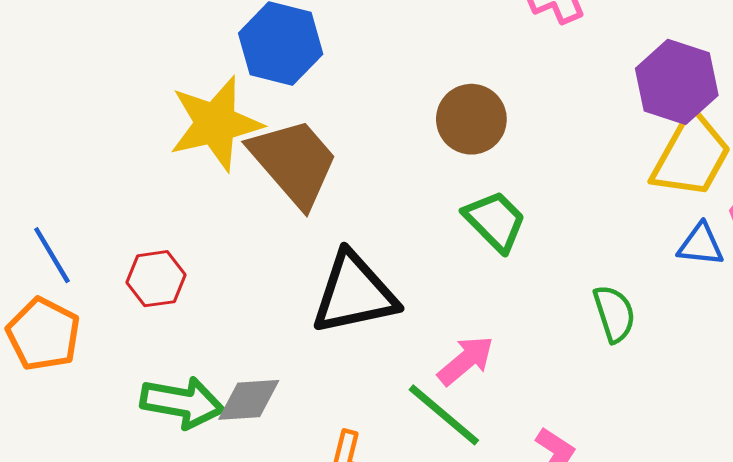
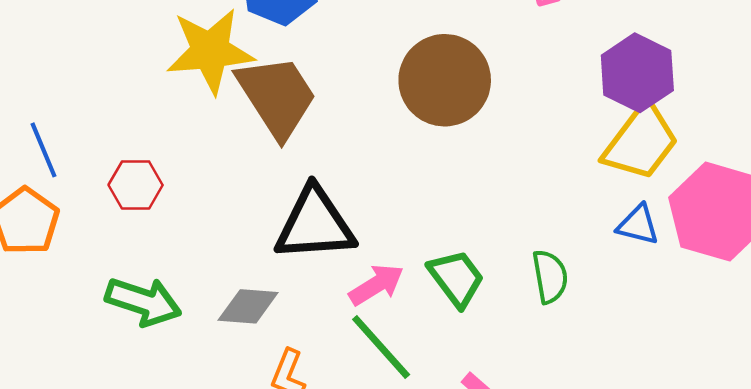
brown circle: (471, 119) -> (445, 80), size x1.4
green trapezoid: (495, 221) -> (456, 278), moved
pink arrow: (466, 360) -> (376, 285), moved
gray diamond: (249, 400) -> (248, 306), moved

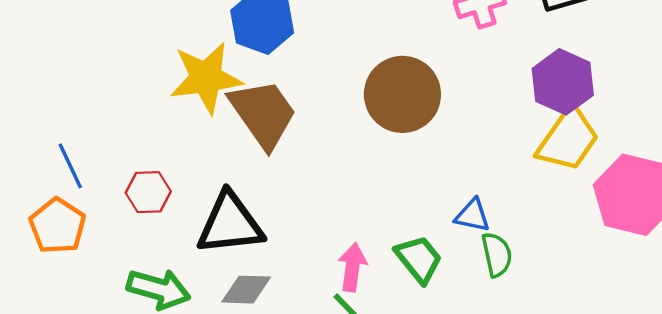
black triangle: (315, 224) -> (230, 224), moved
blue triangle: (638, 225) -> (472, 215), moved
pink arrow: (376, 285) -> (352, 267), turned -48

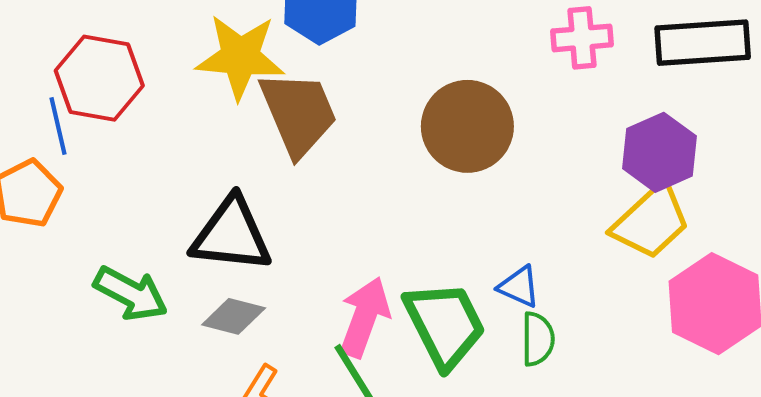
red hexagon: (148, 192) -> (99, 78), moved, size x1.6
green trapezoid: (419, 259) -> (445, 324), size x1.5
pink arrow: (352, 267) -> (364, 317), size x1.4

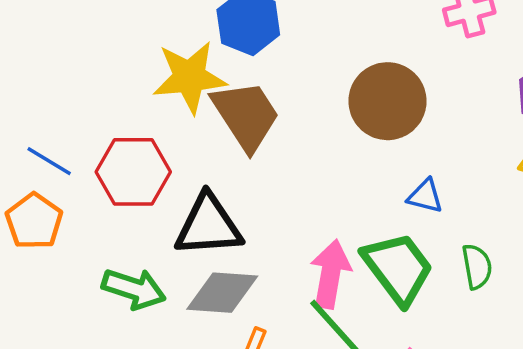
red hexagon: (99, 78) -> (133, 172), moved
blue line: (58, 126) -> (49, 161), turned -36
blue triangle: (519, 287) -> (425, 196), moved
gray diamond: (234, 316) -> (222, 293), size x1.4

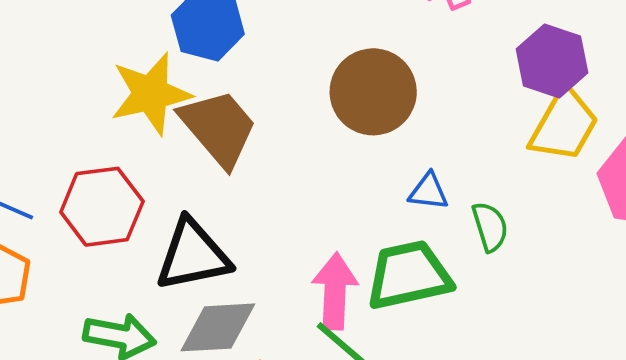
green semicircle: (477, 267) -> (490, 227), moved
green trapezoid: (398, 268) -> (409, 275), turned -58

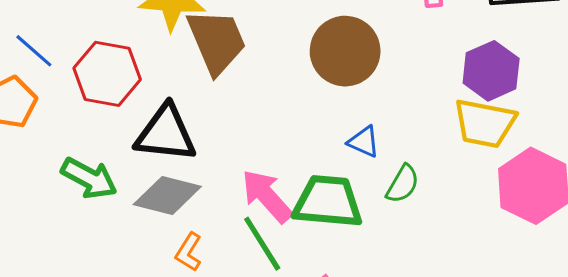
yellow trapezoid: (564, 125) -> (485, 123), turned 54
green semicircle: (490, 227) -> (403, 184), turned 30
pink arrow: (335, 291) -> (267, 196), turned -62

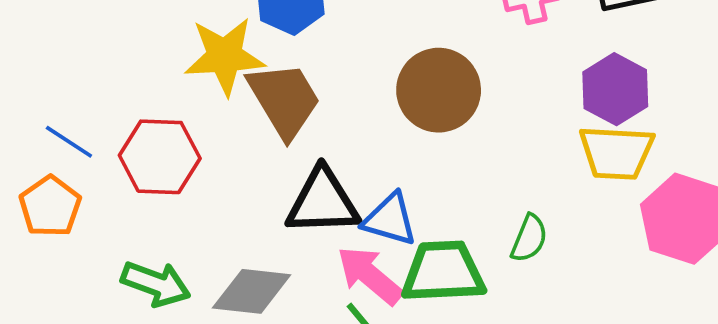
black triangle: (166, 133) -> (323, 202), moved
blue triangle: (364, 142) -> (390, 219), moved, size x1.4

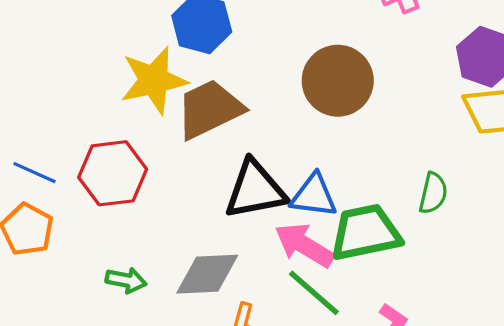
brown trapezoid: (284, 100) -> (210, 109), turned -76
green arrow: (156, 284) -> (126, 280), size x0.7

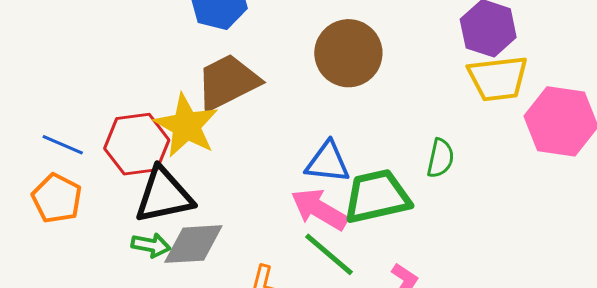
yellow star: (154, 80) -> (186, 126), moved, turned -30
black triangle: (255, 190) -> (164, 195), moved
gray diamond: (207, 274) -> (193, 244), moved

